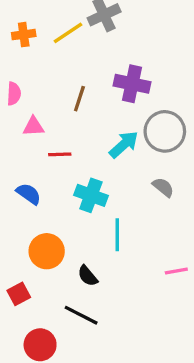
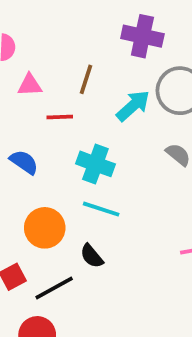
brown line: (79, 99) -> (86, 79), moved
cyan line: (117, 235) -> (101, 209), moved, turned -72
black line: (81, 315) -> (54, 288), moved, turned -56

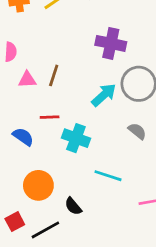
brown line: (86, 79) -> (54, 75), moved
red line: (60, 117) -> (50, 117), moved
cyan line: (101, 209) -> (108, 176), moved

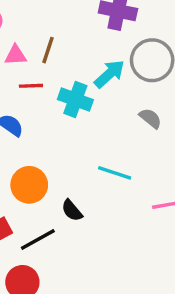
red line: (50, 117) -> (31, 86), moved
cyan cross: (76, 138) -> (75, 100), moved

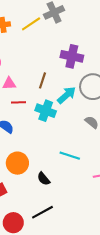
brown line: (48, 50) -> (43, 80), moved
black line: (38, 239) -> (43, 212), moved

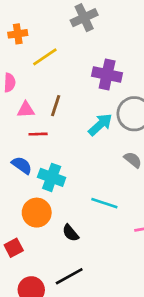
yellow line: (31, 24) -> (45, 57), moved
brown line: (43, 80) -> (56, 106), moved
cyan cross: (46, 111) -> (52, 177), moved

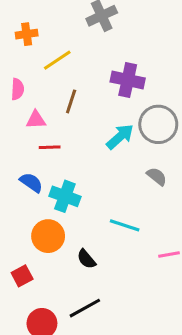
brown line: (56, 106) -> (71, 101), moved

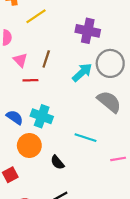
brown line: (71, 101) -> (46, 59), moved
pink triangle: (36, 120) -> (20, 60), turned 48
gray semicircle: (157, 176) -> (109, 102), size x1.6
blue semicircle: (31, 183) -> (15, 117), moved

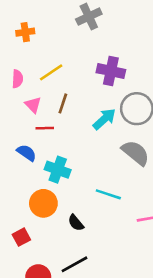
yellow line: (36, 16) -> (51, 72), moved
blue semicircle: (15, 117) -> (27, 153), moved

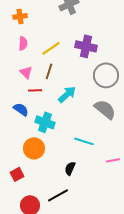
yellow line: (51, 72) -> (51, 48), moved
pink semicircle: (17, 79) -> (23, 43), moved
cyan arrow: (104, 119) -> (67, 94), moved
black semicircle: (76, 223) -> (70, 168), moved, turned 64

